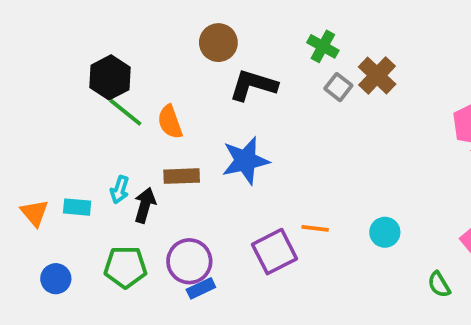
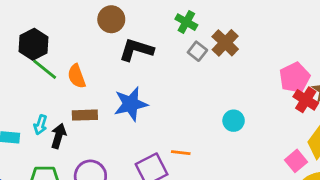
cyan circle: (385, 232) -> (234, 121), moved

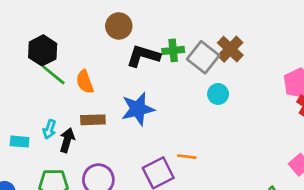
green cross: (186, 22) -> (173, 50), moved, turned -35
gray square: (197, 51) -> (203, 57), size x1.6
cyan circle: (234, 121) -> (218, 94), moved

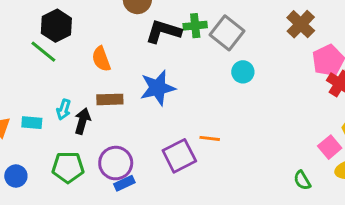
brown cross: (230, 49) -> (301, 24), moved
green line: (54, 75) -> (43, 52), moved

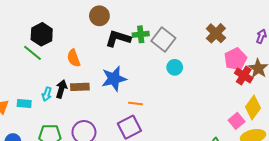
black arrow: (82, 121) -> (61, 89), moved
orange line: (210, 138) -> (136, 103), moved

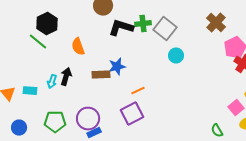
blue star: (114, 79) -> (117, 67), size x0.7
brown rectangle: (80, 87) -> (101, 75), moved
orange line: (136, 103) -> (138, 91), turned -32

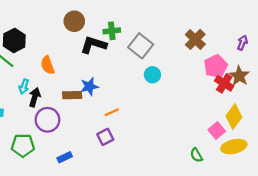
green cross: (143, 24) -> (112, 31), moved
cyan arrow: (52, 82) -> (24, 87), moved
purple square: (132, 114) -> (105, 137), size x0.7
purple circle: (88, 119) -> (47, 120), moved

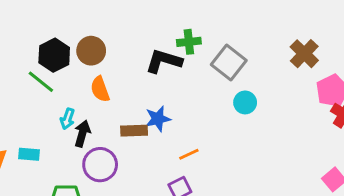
brown circle: (74, 21) -> (91, 51), moved

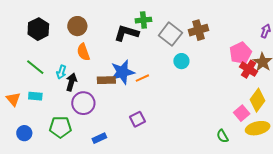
brown cross: (304, 54) -> (198, 30), moved, turned 30
black hexagon: (54, 55) -> (38, 29), moved
green line: (41, 82) -> (35, 67), moved
blue star: (158, 119) -> (122, 72), size x1.4
orange line: (189, 154) -> (142, 78), moved

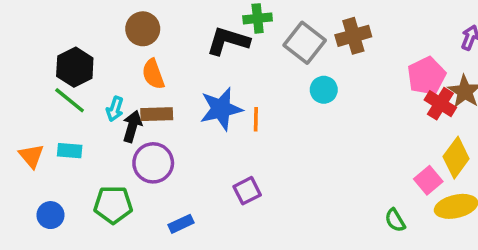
black hexagon: (38, 29) -> (75, 67), moved
orange line: (142, 78) -> (256, 119), turned -64
brown rectangle: (106, 80) -> (157, 114), moved

